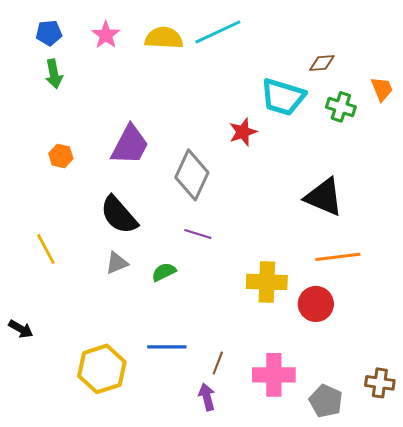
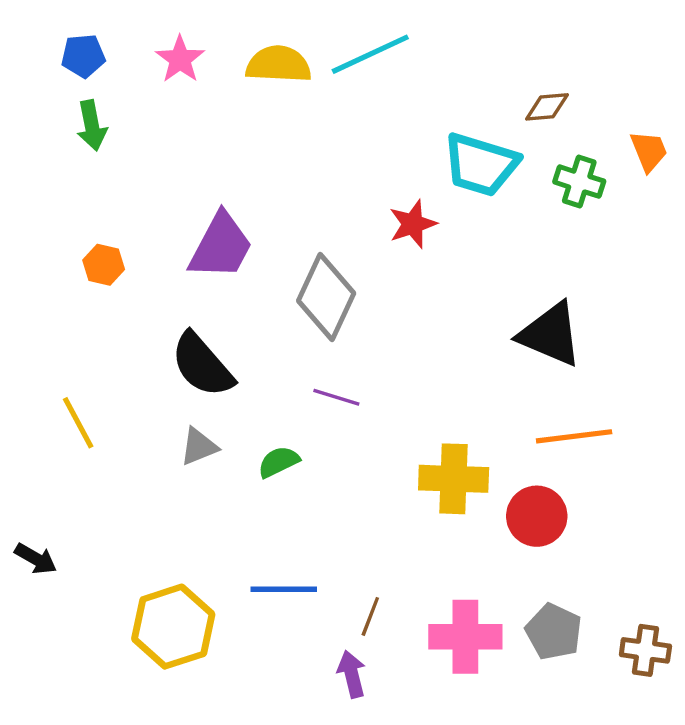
gray pentagon: (326, 401) -> (554, 632), moved

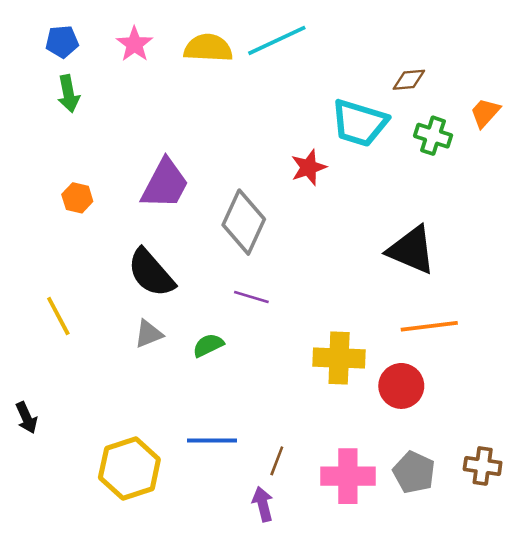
orange trapezoid: (649, 151) -> (485, 113), turned -116
black arrow: (36, 559) -> (27, 418), turned 36
brown cross: (645, 650) -> (483, 466), moved

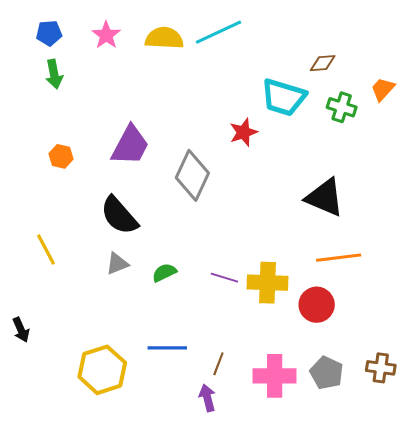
purple line: (251, 297) -> (224, 278), moved

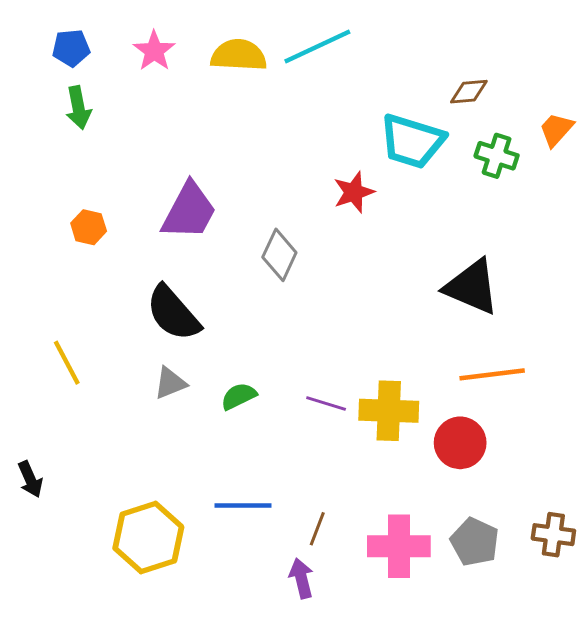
gray diamond: (192, 175) -> (279, 255), size x0.7

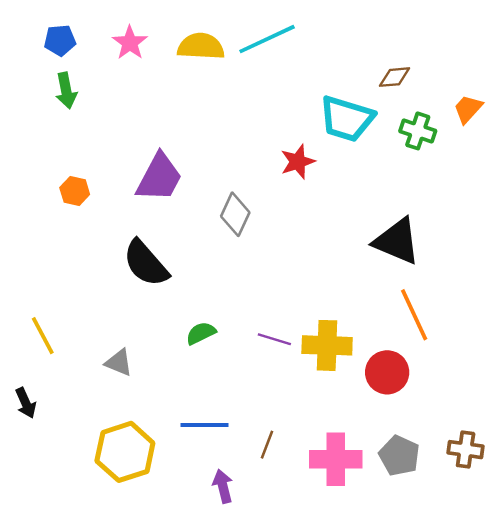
yellow line: (67, 363) -> (43, 336), moved
orange line: (492, 374) -> (414, 315), turned 72
gray triangle: (170, 383) -> (119, 363), moved, turned 44
purple arrow: (301, 578) -> (223, 486), moved

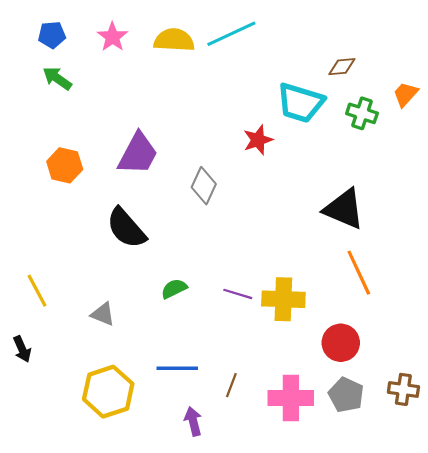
green arrow: (66, 91) -> (57, 78), turned 136
orange hexagon: (75, 191) -> (65, 165), size x1.4
red circle: (387, 372) -> (341, 343), moved

